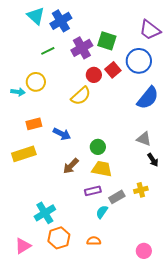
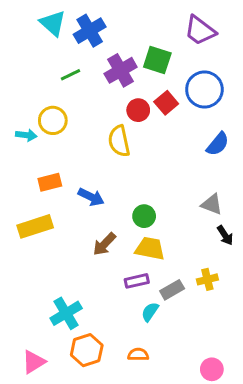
purple trapezoid: (150, 30) -> (200, 31), moved
yellow semicircle: (81, 96) -> (119, 141), turned 120
blue semicircle: (148, 98) -> (218, 144), size x0.7

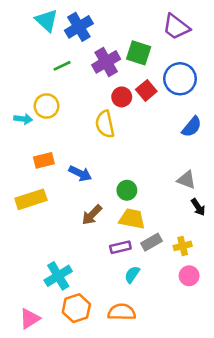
gray rectangle: (172, 290) -> (152, 242), moved
orange semicircle: (138, 355) -> (122, 312), size x1.5
pink circle: (212, 369) -> (189, 276), moved

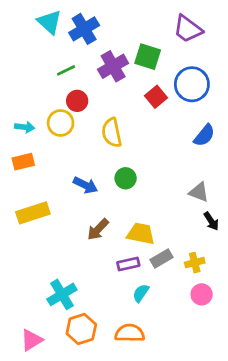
red circle: (122, 97) -> (77, 101), moved
yellow circle: (47, 106) -> (61, 123), moved
orange rectangle: (44, 160) -> (23, 162), moved
green circle: (127, 190) -> (126, 178), moved

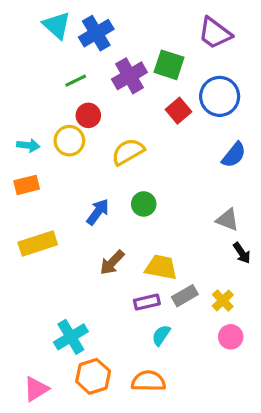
yellow semicircle: (112, 133) -> (128, 152), turned 72
blue arrow: (85, 185) -> (98, 212), turned -80
yellow cross: (195, 263) -> (223, 300), turned -30

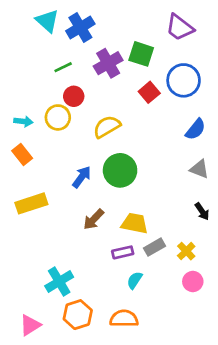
orange rectangle: (27, 185) -> (22, 154), turned 66
green circle: (144, 204) -> (120, 170), size x1.6
gray triangle: (228, 220) -> (199, 169), moved

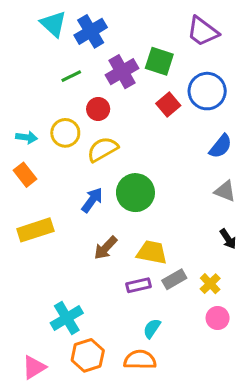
red circle: (74, 96) -> (98, 109), moved
yellow semicircle: (107, 127) -> (103, 149), moved
cyan semicircle: (135, 280) -> (152, 328), moved

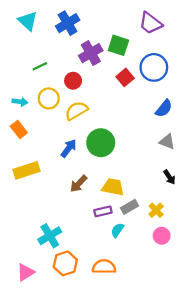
cyan triangle: (53, 24) -> (28, 21), moved
green line: (71, 76) -> (40, 66), moved
cyan semicircle: (152, 328) -> (117, 230), moved

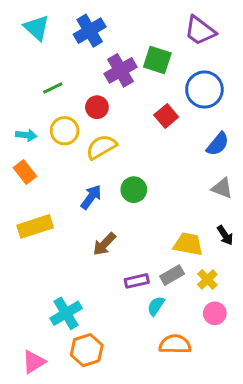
red square: (125, 77) -> (166, 116), moved
green circle: (101, 143) -> (134, 190), size x0.7
yellow trapezoid: (113, 187) -> (188, 244), moved
orange semicircle: (104, 267) -> (175, 344), moved

